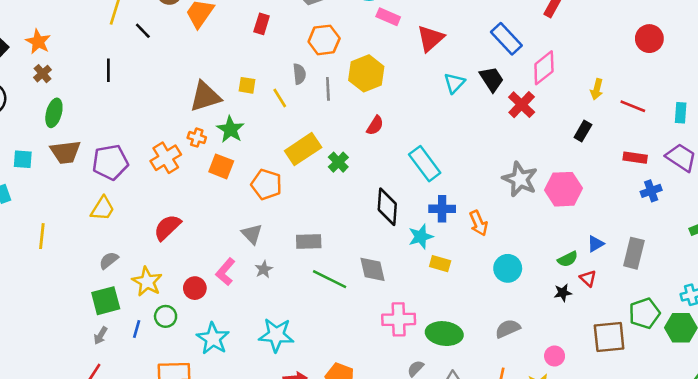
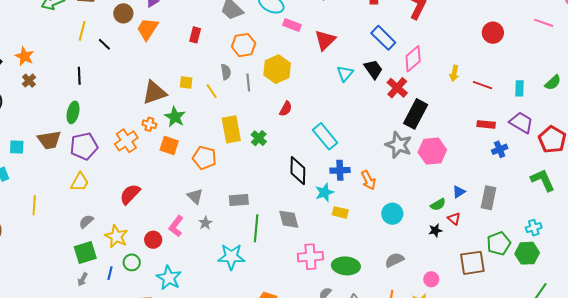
green ellipse: (54, 113) -> (73, 112), moved
black rectangle: (583, 131) -> (416, 114), moved, size x1.8
yellow rectangle: (303, 149) -> (231, 129), turned -64
green line: (330, 279) -> (256, 228), turned 72
cyan star: (276, 335) -> (231, 257), moved

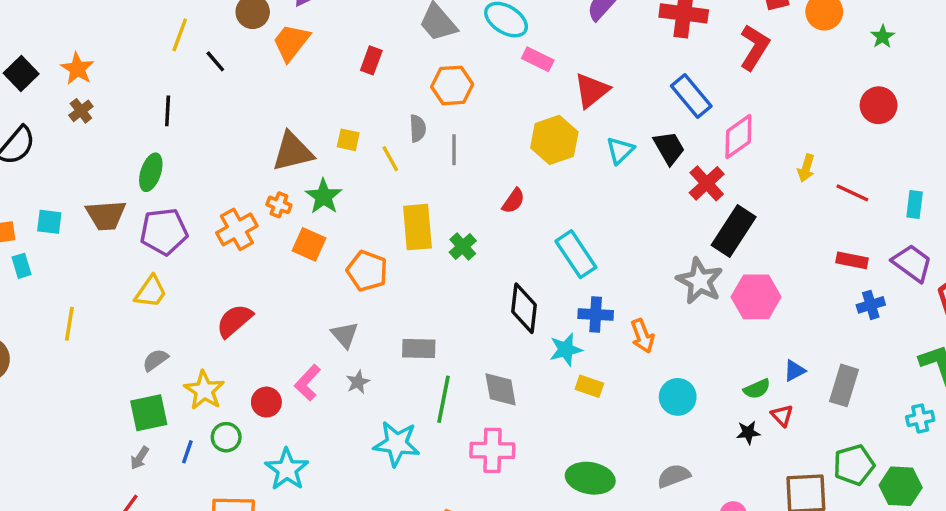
yellow hexagon: (277, 69) -> (554, 140), moved
cyan cross: (534, 228) -> (920, 418), moved
pink cross: (310, 257) -> (492, 450), moved

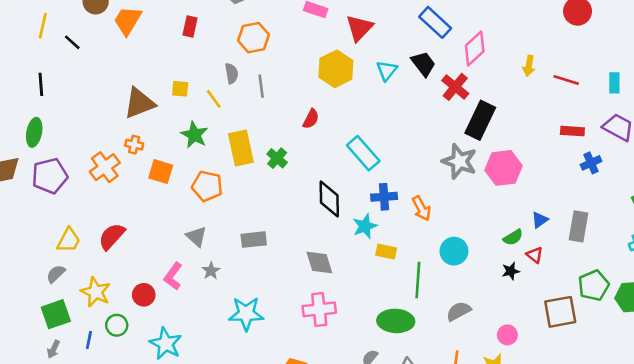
green star: (324, 196) -> (194, 135), moved
yellow trapezoid: (151, 292) -> (69, 240), moved
green line: (443, 399) -> (418, 280), moved

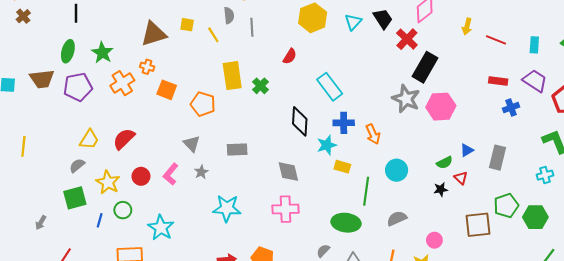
green star: (194, 135) -> (102, 53), moved
red circle: (144, 295) -> (141, 176), moved
gray arrow: (53, 349) -> (41, 223), moved

